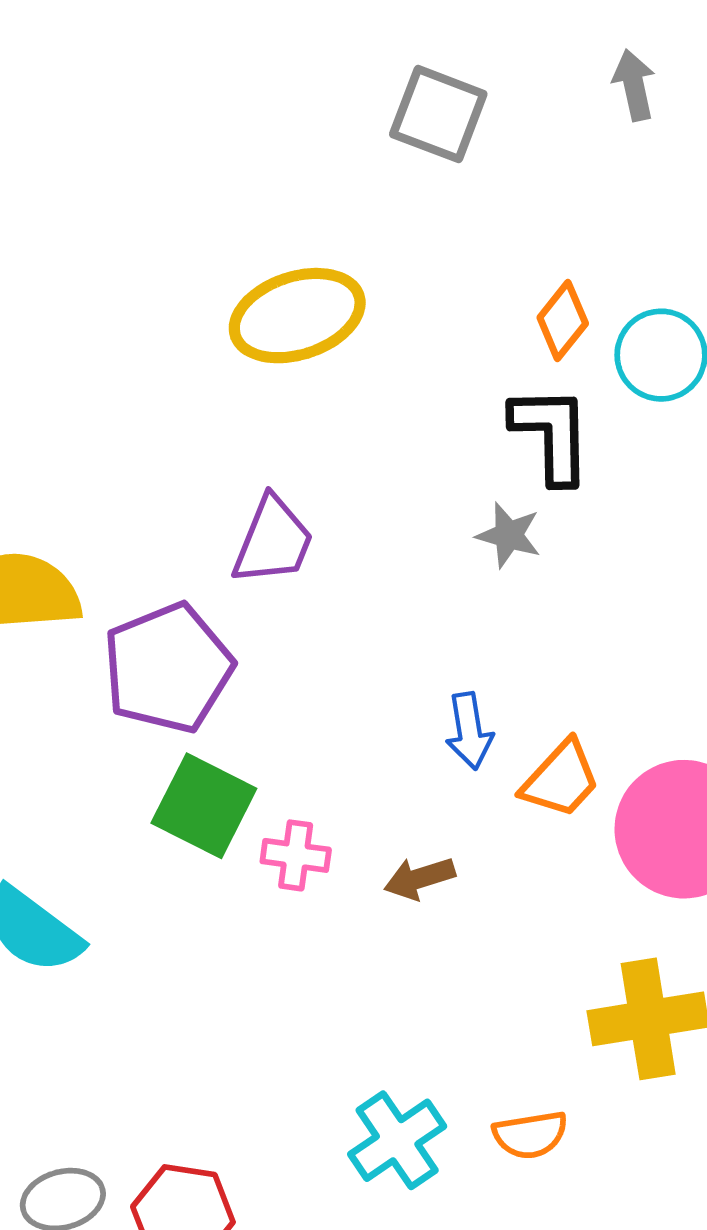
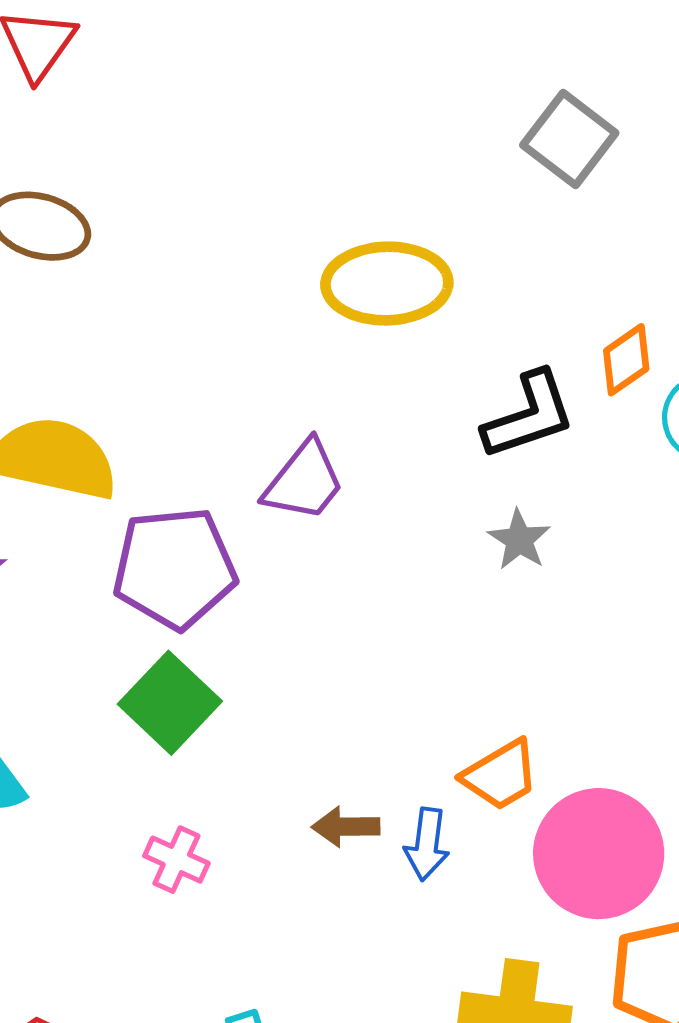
black L-shape: (551, 434) -> (529, 415), moved, turned 56
blue arrow: (469, 731) -> (427, 844), moved
pink cross: (296, 855) -> (176, 860), moved

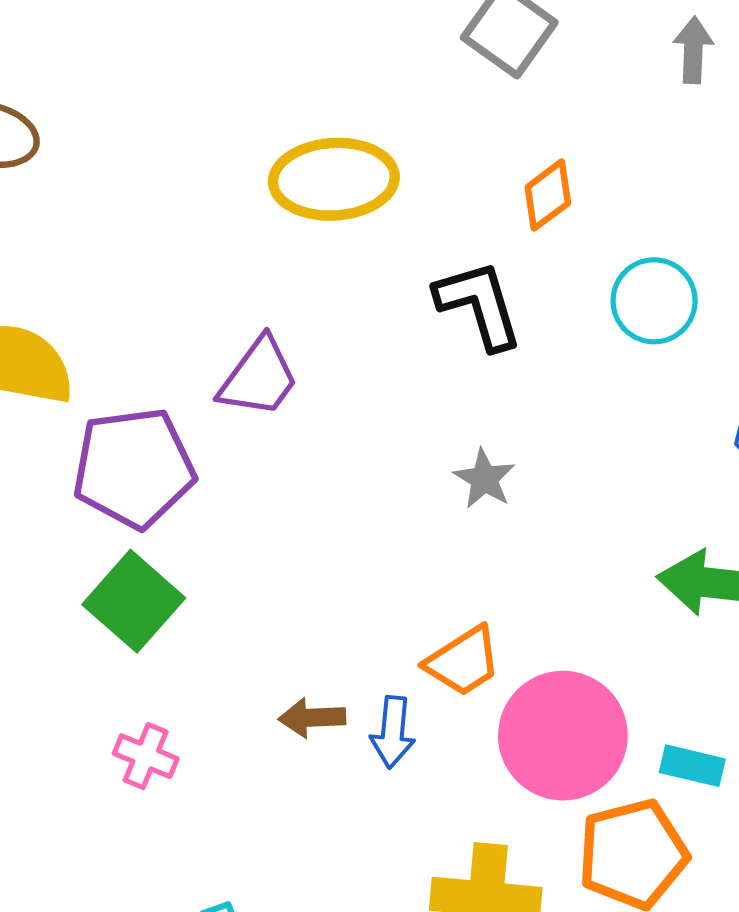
orange diamond: (626, 360) -> (548, 195), moved
black L-shape: (529, 415) -> (479, 305), turned -86
gray star: (519, 540) -> (484, 479), moved

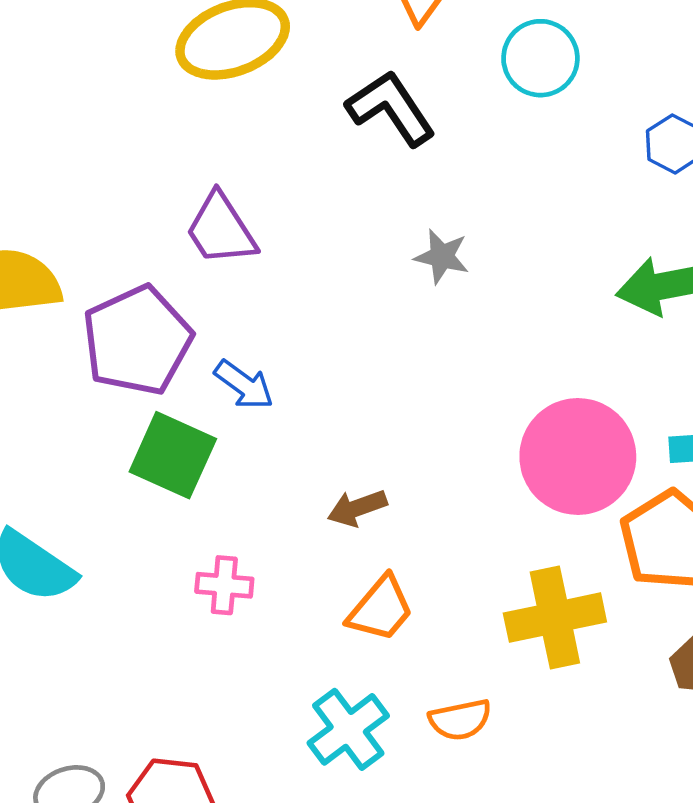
purple trapezoid: (259, 377) -> (221, 229), turned 128
orange trapezoid: (463, 661) -> (381, 609), moved
blue arrow: (393, 732) -> (244, 385), moved, turned -42

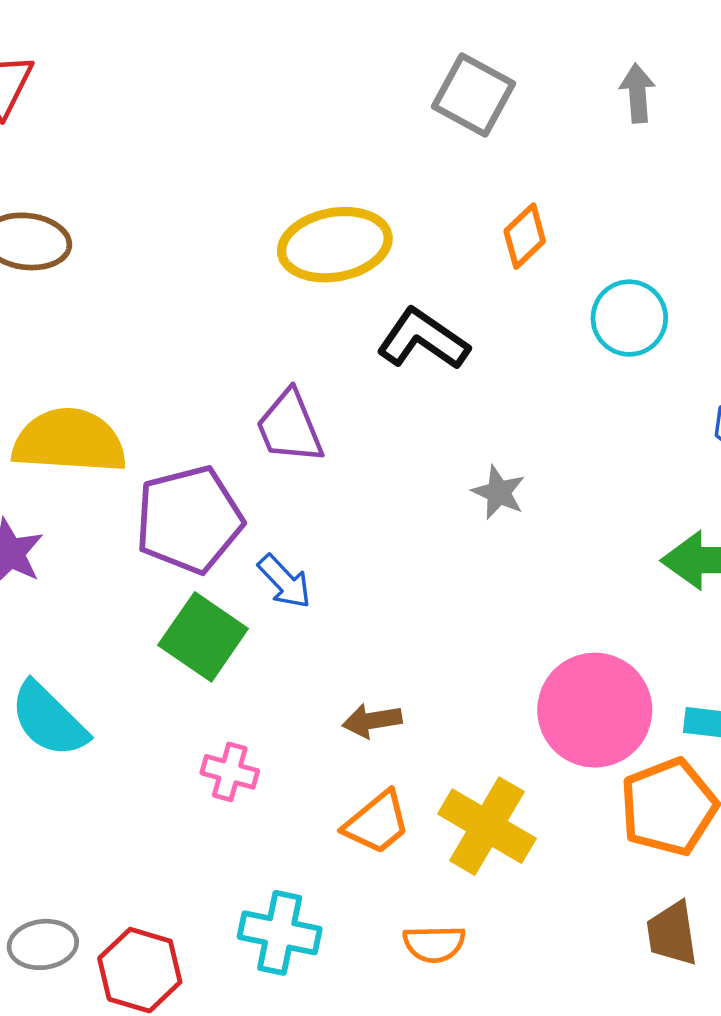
black L-shape: (391, 108) -> (423, 339), moved, turned -32
yellow cross: (555, 618) -> (487, 826), moved, turned 32
cyan cross: (348, 729) -> (280, 933), moved, turned 38

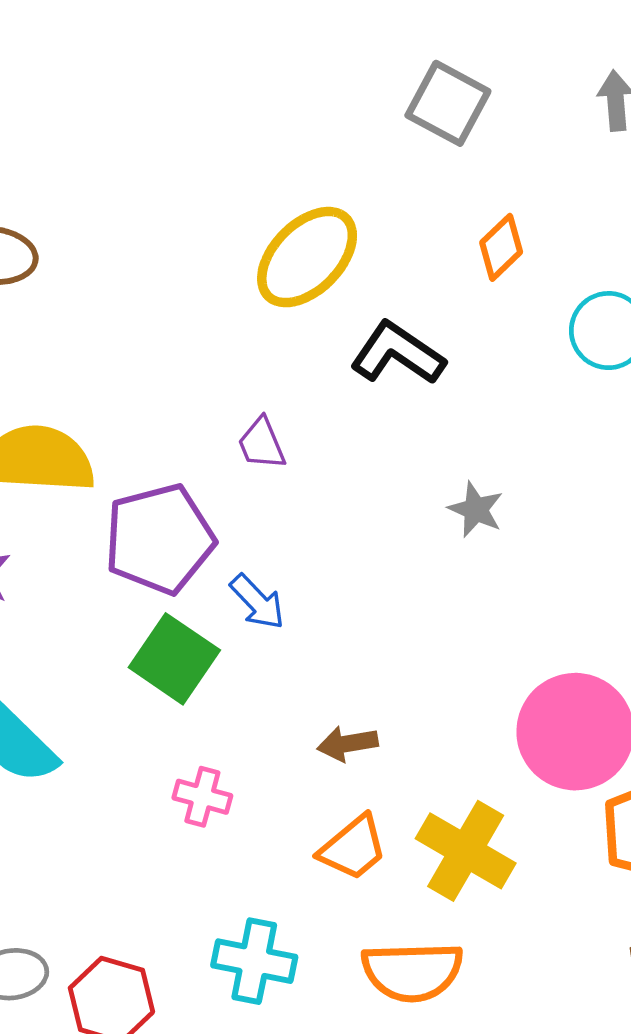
yellow ellipse: (335, 245) -> (307, 257), turned -35
purple trapezoid: (290, 427) -> (262, 444), size x0.7
orange semicircle: (434, 944) -> (412, 972), size x1.6

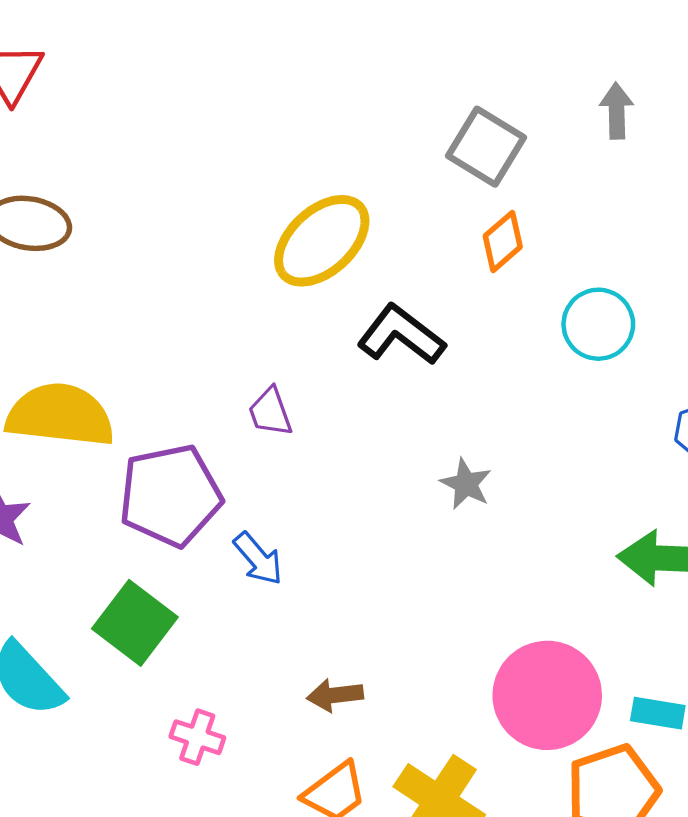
gray square: (448, 103) -> (486, 147), moved
green square: (174, 659) -> (135, 623), moved

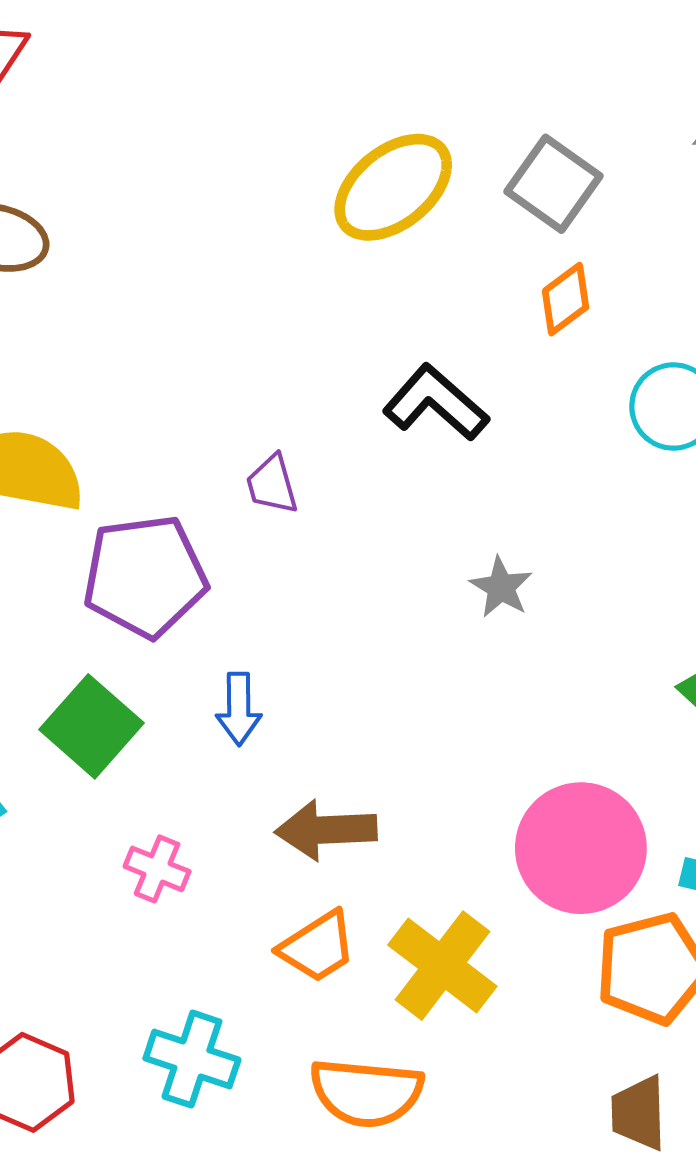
yellow ellipse: (322, 241) -> (393, 187), moved
blue arrow: (258, 559) -> (239, 709), moved, turned 36
brown arrow: (335, 695) -> (326, 830), size x1.5

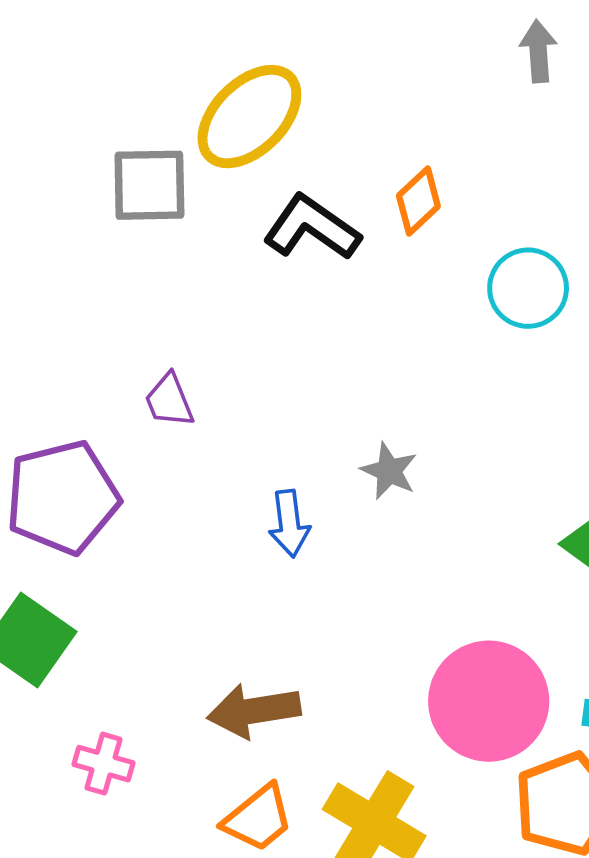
gray square: (553, 184) -> (149, 185), moved, turned -30
black L-shape: (436, 403) -> (312, 228), moved
blue arrow: (239, 709) -> (289, 524), moved

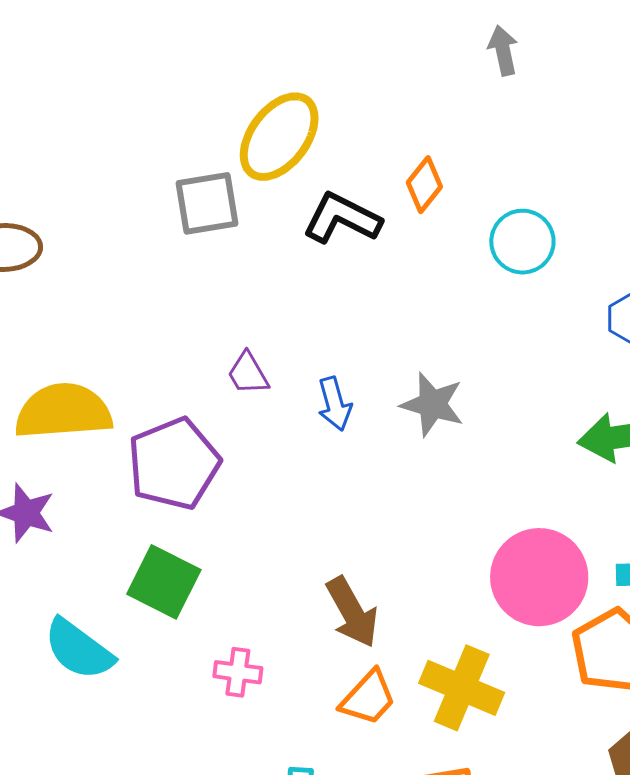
gray star: (389, 471) -> (432, 404), size x1.4
blue arrow: (289, 524) -> (335, 404), moved
brown arrow: (254, 711) -> (352, 612), turned -102

